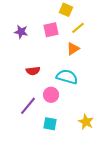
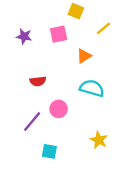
yellow line: (78, 28) -> (103, 28), moved
cyan semicircle: (67, 77) -> (92, 88), moved
cyan square: (50, 124) -> (49, 151), moved

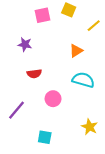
pink square: (59, 34) -> (43, 15), moved
purple star: (24, 36) -> (25, 44), moved
purple line: (32, 122) -> (16, 110), moved

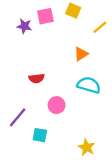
purple star: (25, 44) -> (24, 26), moved
yellow star: (90, 127) -> (87, 147), moved
cyan square: (45, 137) -> (40, 135), moved

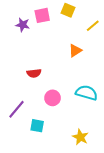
cyan semicircle: (89, 85) -> (87, 93), moved

